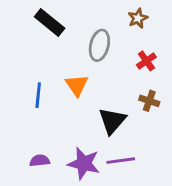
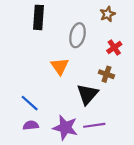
black rectangle: (50, 23) -> (39, 17), turned 55
blue line: (38, 95) -> (30, 103), moved, turned -54
brown cross: (149, 101) -> (106, 74), moved

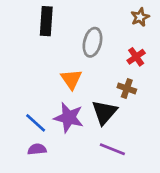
brown star: (108, 14) -> (140, 17), moved
purple line: (94, 125) -> (112, 149), turned 30
purple star: (65, 128) -> (69, 118), moved

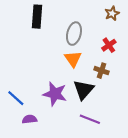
orange triangle: (71, 79) -> (73, 59), moved
blue line: (36, 123) -> (16, 98), moved

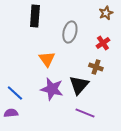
orange triangle: (73, 59) -> (47, 59), moved
purple semicircle: (30, 119) -> (11, 113), moved

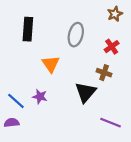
black rectangle: (35, 16) -> (28, 29), moved
purple star: (52, 89) -> (40, 97), moved, size x0.6
purple line: (85, 113) -> (111, 123), moved

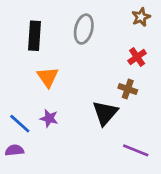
gray ellipse: (76, 35) -> (84, 29), moved
orange triangle: (51, 64) -> (48, 77), moved

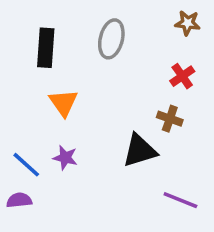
brown star: (141, 17) -> (188, 23), turned 30
black triangle: (105, 113) -> (140, 151), turned 32

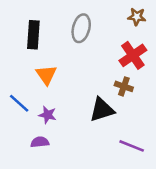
red cross: (182, 76) -> (133, 55), size x1.5
blue line: (26, 165) -> (19, 103), moved
purple semicircle: (19, 200) -> (40, 142), moved

